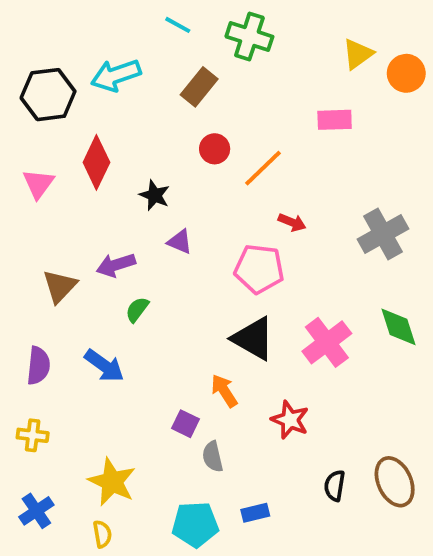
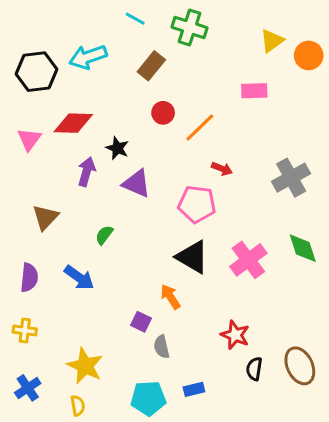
red diamond: (96, 162) -> (73, 123), turned 66
purple triangle: (180, 242) -> (137, 183), size x1.5
purple arrow: (116, 265) -> (87, 172), moved, turned 124
red star: (290, 420) -> (235, 335), moved

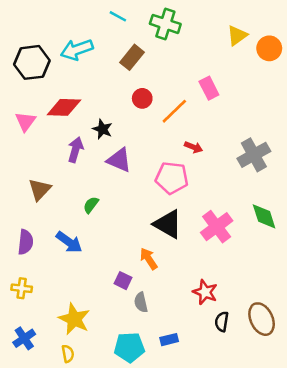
pink rectangle: (254, 91) -> (209, 88), moved, turned 65

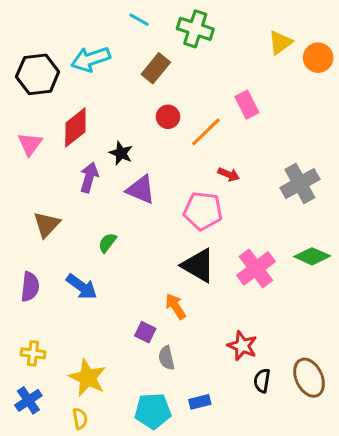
red diamond: (64, 107) -> (75, 127), turned -40
green diamond: (264, 216) -> (312, 256), turned -48
yellow cross: (22, 288) -> (33, 353), moved

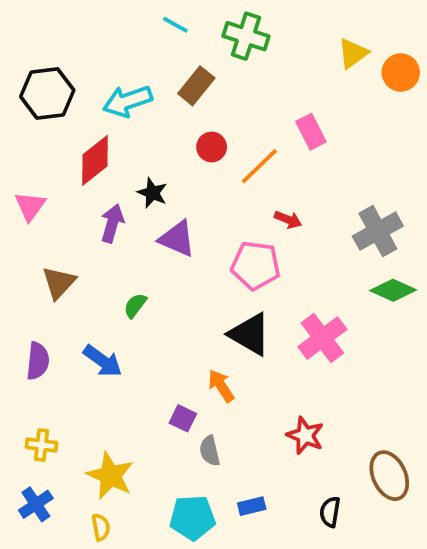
cyan arrow: (91, 59) -> (128, 101), moved
pink triangle: (30, 144) -> (30, 206), moved
green diamond: (312, 256) -> (393, 290), moved
black semicircle: (262, 381) -> (330, 512), moved

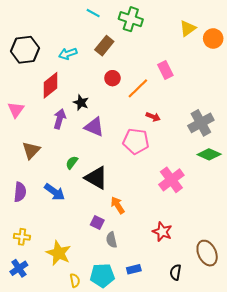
cyan arrow: (128, 101) -> (68, 54), size x0.7
black triangle: (250, 334) -> (96, 178), moved
yellow semicircle: (101, 527) -> (75, 280), moved

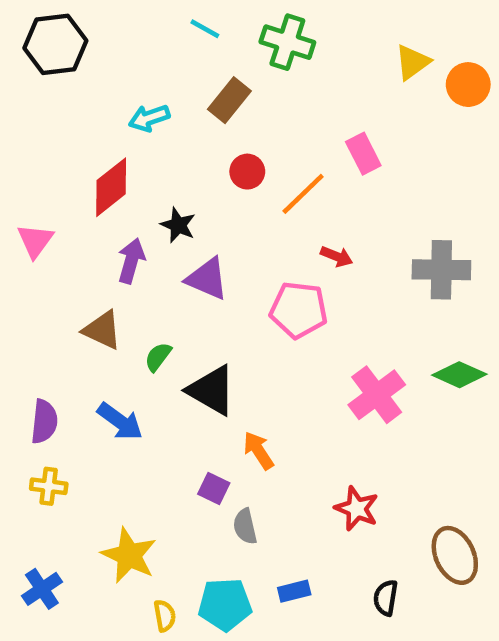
black hexagon: (25, 50) -> (55, 44), moved
gray cross: (201, 123) -> (441, 270), turned 30
brown triangle: (31, 150) -> (102, 330), moved, turned -48
green diamond: (209, 154) -> (459, 375), moved
yellow cross: (22, 237) -> (49, 486), moved

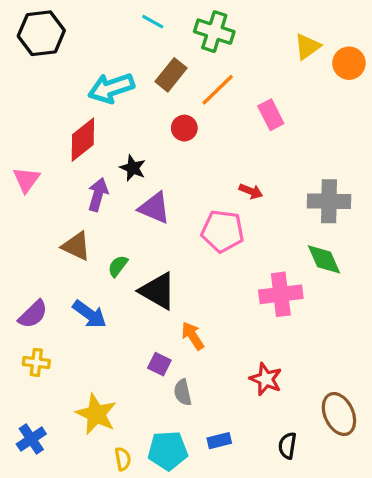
cyan arrow: (149, 118) -> (111, 88), size x1.5
orange line: (303, 194) -> (218, 90), moved
green diamond: (459, 375) -> (324, 259), moved, turned 42
pink cross: (377, 395) -> (281, 294), turned 30
purple semicircle: (44, 422) -> (33, 314), turned 40

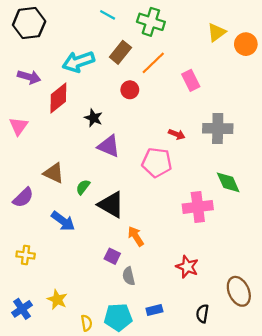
purple arrow: (98, 195) -> (29, 77), moved, turned 90
gray cross: (329, 201) -> (218, 128), moved
purple semicircle: (33, 314) -> (23, 198), moved
yellow star: (96, 414) -> (57, 300), moved, size x0.7

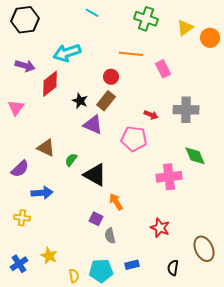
green cross: (151, 22) -> (146, 19), moved
brown rectangle: (120, 52) -> (106, 101), moved
orange line: (153, 63) -> (131, 54), turned 50
blue arrow: (63, 221) -> (42, 193), moved, turned -40

